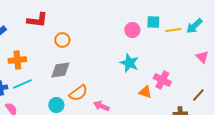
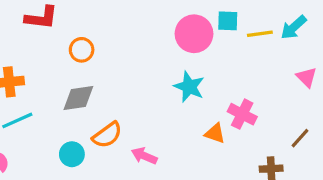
pink circle: (132, 30) -> (194, 34), size x1.5

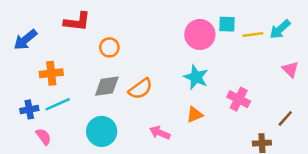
orange triangle: (215, 133) -> (195, 115), moved, turned -42
orange semicircle: (107, 135) -> (140, 89), moved
cyan circle: (72, 154) -> (102, 131), size x1.5

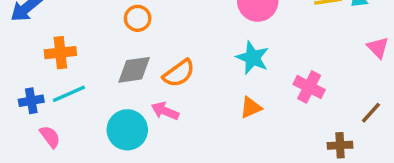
pink arrow: (160, 133) -> (165, 111), moved

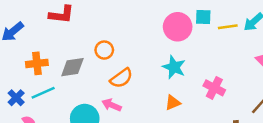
orange circle: (138, 18) -> (104, 50), moved
gray diamond: (134, 70) -> (72, 67), moved
blue cross: (31, 101) -> (16, 98), turned -35

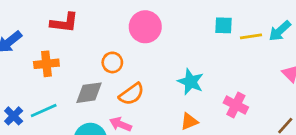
pink circle: (178, 27) -> (145, 27), moved
orange cross: (37, 63) -> (46, 64), moved
gray diamond: (72, 67) -> (89, 93), moved

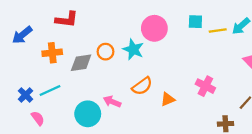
pink circle: (145, 27) -> (154, 28), moved
cyan star: (191, 82) -> (133, 49), moved
gray diamond: (89, 93) -> (81, 63), moved
orange semicircle: (132, 94) -> (142, 86), moved

